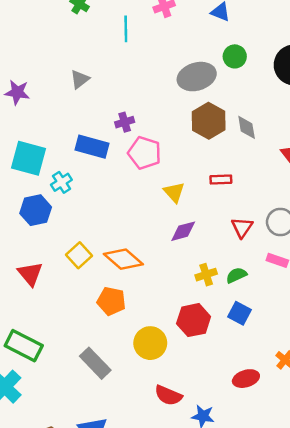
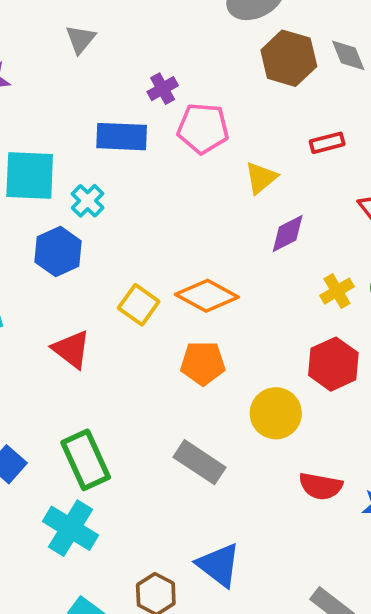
yellow triangle: (174, 192) -> (261, 178), turned 45
green rectangle: (24, 346) -> (86, 460), turned 51

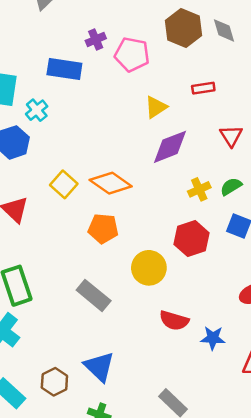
pink pentagon: (203, 128) -> (132, 54), moved
purple diamond: (288, 233) -> (170, 147), size x1.4

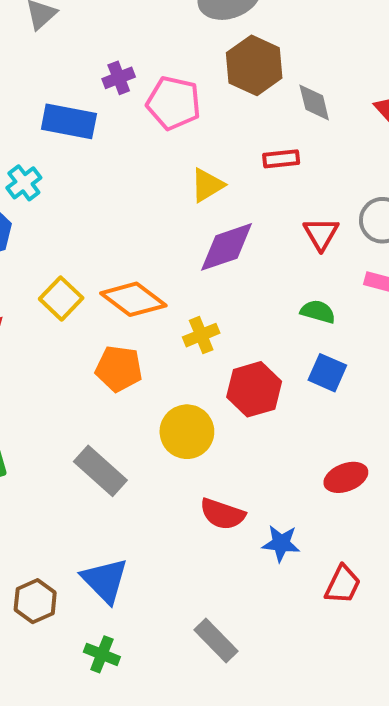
gray diamond: (224, 30) -> (314, 103), moved
green semicircle: (231, 186) -> (318, 312), turned 45
yellow cross: (199, 189) -> (201, 335), moved

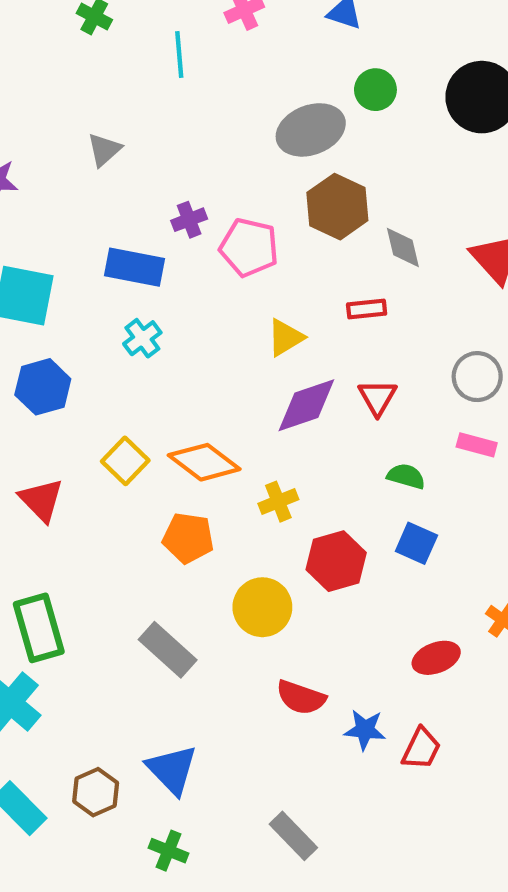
cyan cross: (24, 183) -> (142, 338), moved
red triangle: (321, 234) -> (377, 397), moved
red trapezoid: (343, 585) -> (421, 749), moved

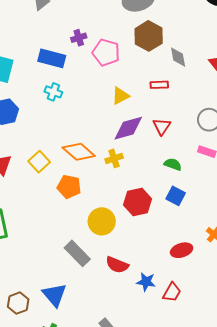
cyan cross: (142, 338) -> (53, 92), turned -36
yellow square: (125, 461) -> (39, 162), moved
yellow cross: (278, 502) -> (114, 158), moved
gray rectangle: (168, 650) -> (77, 253), moved

